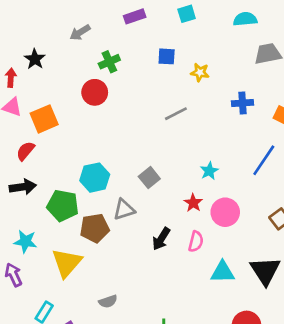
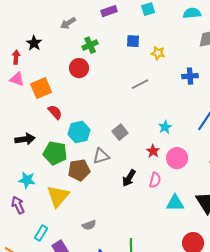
red semicircle: (25, 151) -> (55, 112), moved, turned 98

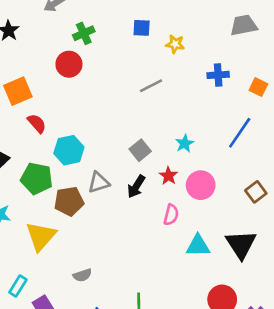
gray square: (120, 132) -> (140, 150), moved
black arrow: (129, 178) -> (136, 187), moved

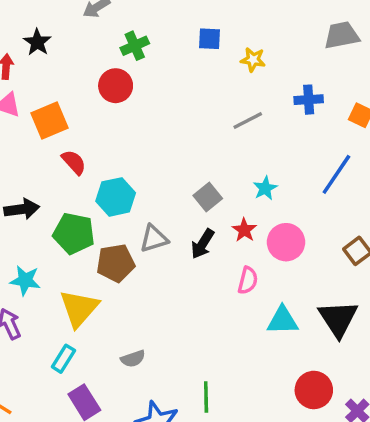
gray line: (151, 86) -> (248, 120), moved
cyan rectangle: (18, 286) -> (63, 359), moved

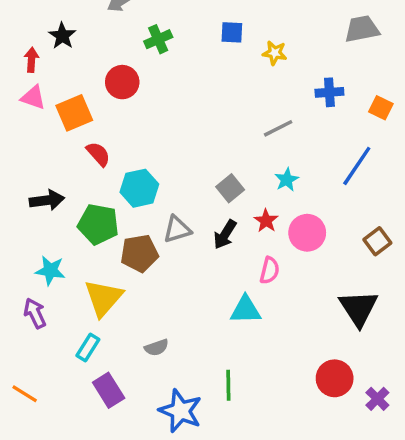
red circle: (116, 86) -> (122, 82), moved
gray line: (248, 120) -> (278, 128), moved
cyan triangle: (283, 320) -> (246, 310), moved

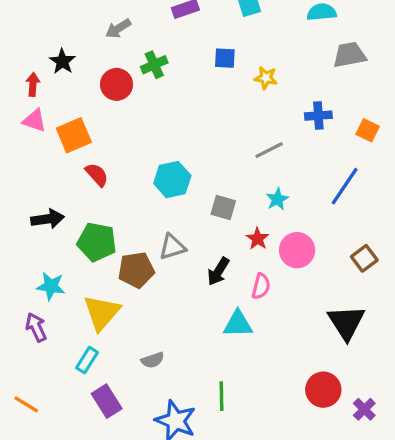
red circle: (122, 82) -> (117, 84), moved
cyan hexagon: (139, 188) -> (172, 180), moved
gray square: (230, 188) -> (223, 207), turned -35
black arrow: (225, 234) -> (218, 271), moved

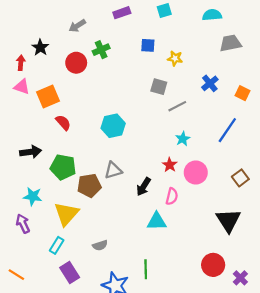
blue cross: (318, 116) -> (210, 83), turned -35
gray square: (223, 207) -> (159, 87), moved

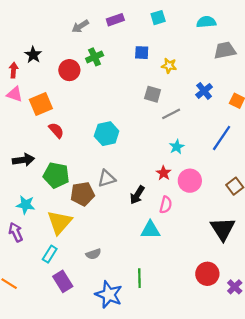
gray arrow: (77, 26) -> (80, 26), moved

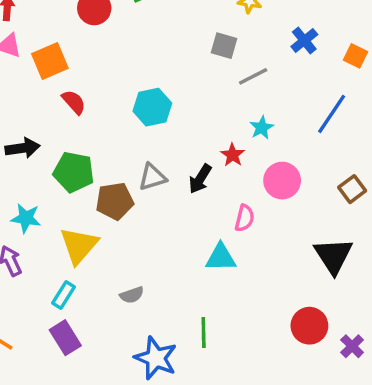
red star: (164, 173) -> (233, 155), moved
black arrow: (137, 195) -> (200, 179), moved
purple rectangle: (63, 281) -> (65, 338), moved

